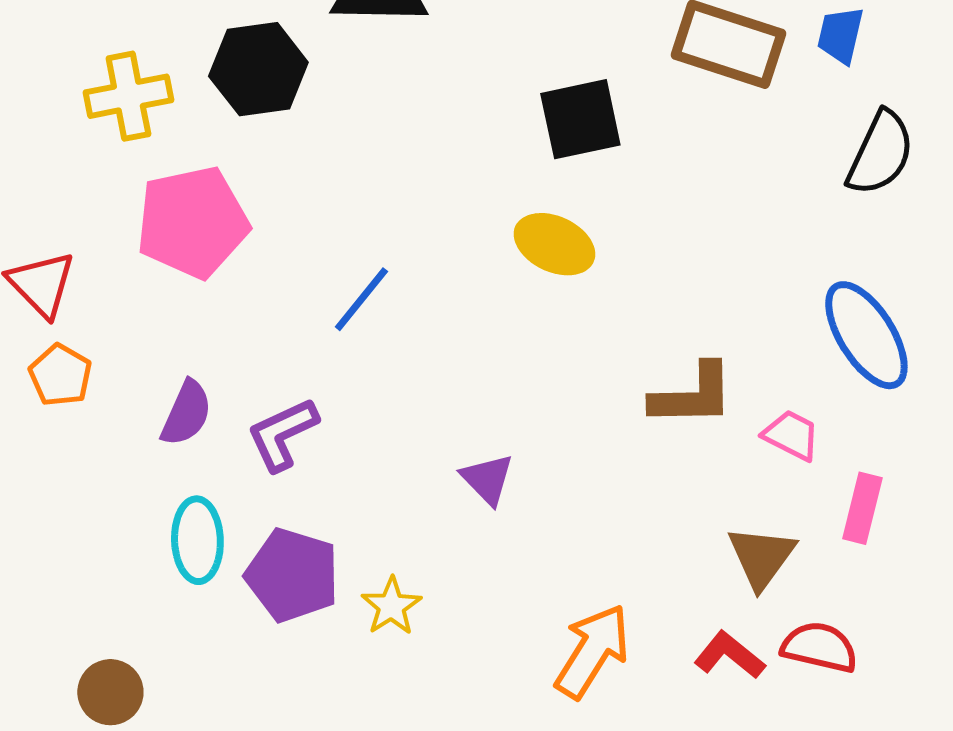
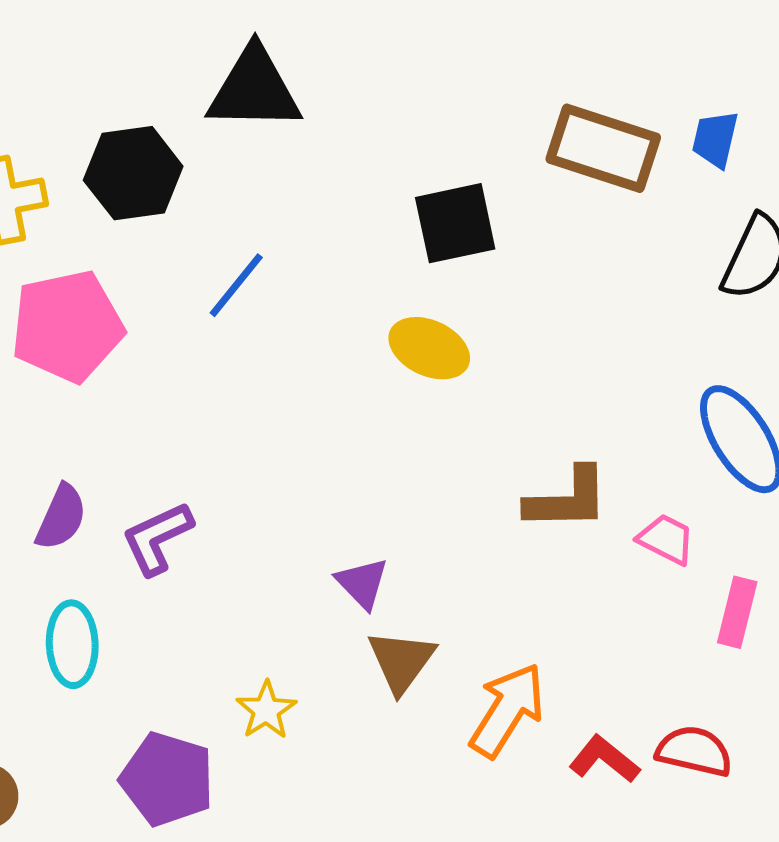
blue line: (361, 299) -> (236, 285), moved
brown triangle: (761, 557) -> (401, 661), moved
purple pentagon: (292, 575) -> (167, 779), moved
orange arrow: (592, 651) -> (507, 710), moved

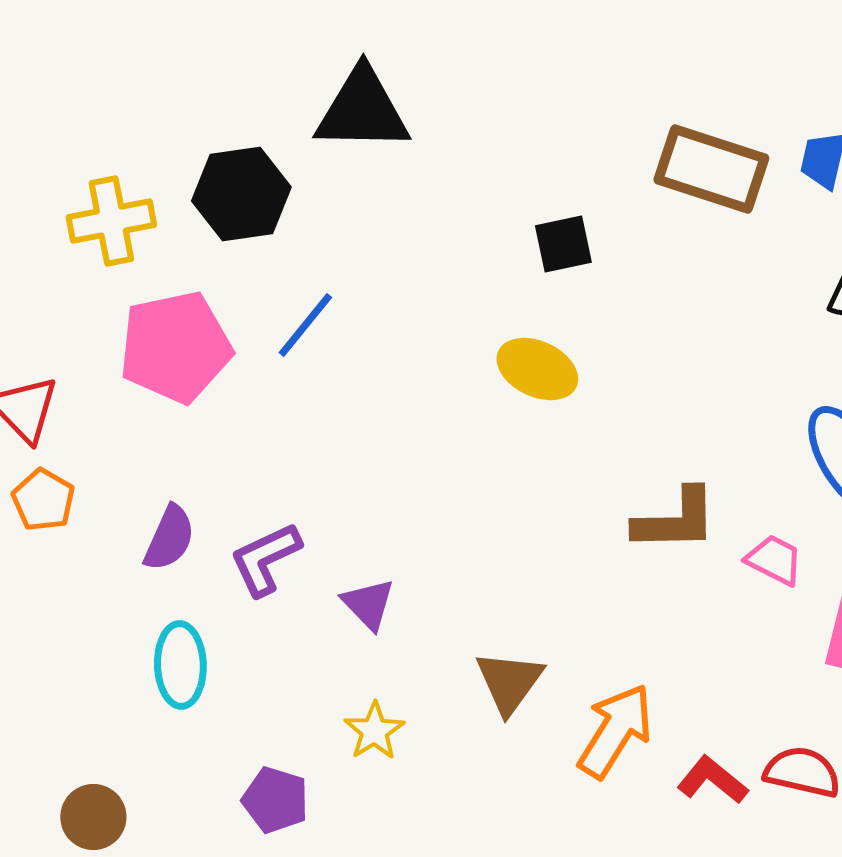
black square: (455, 223) -> (563, 244), size x0.7
blue line: (236, 285) -> (305, 325), moved
purple triangle: (362, 583) -> (368, 604), moved
purple pentagon: (167, 779) -> (275, 800), size x0.7

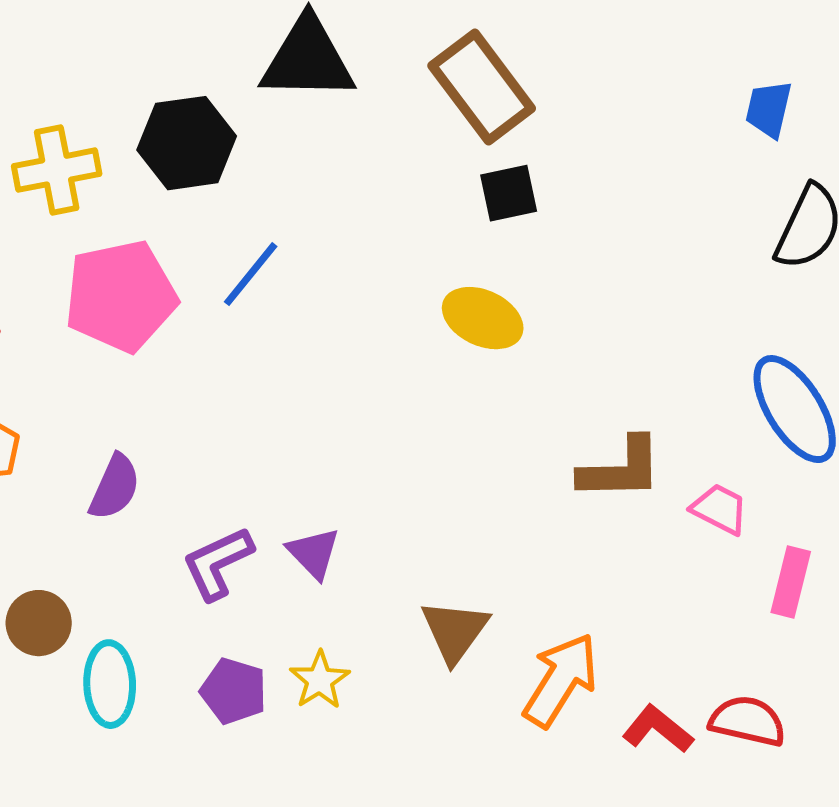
brown rectangle: (711, 169) -> (482, 87), moved, turned 35
purple L-shape: (265, 559) -> (218, 563), moved
cyan ellipse: (180, 665) -> (110, 684), moved
purple pentagon: (275, 800) -> (234, 691), moved
brown circle: (93, 817) -> (39, 623), moved

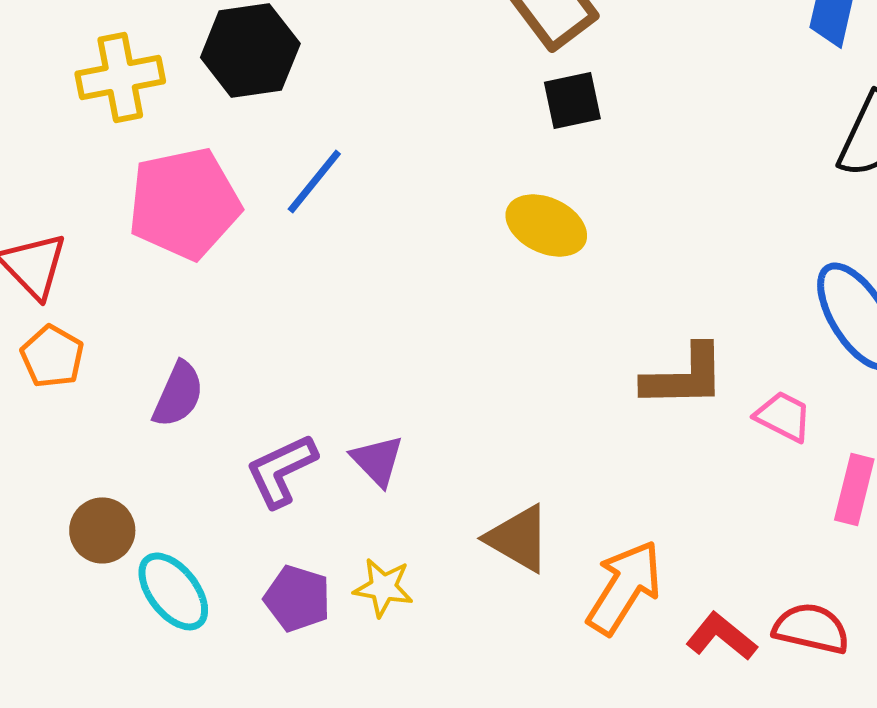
brown triangle: (455, 631) -> (518, 538), turned -36
yellow star: (320, 680) -> (383, 587), turned -30
cyan ellipse: (110, 684) -> (173, 591), turned -36

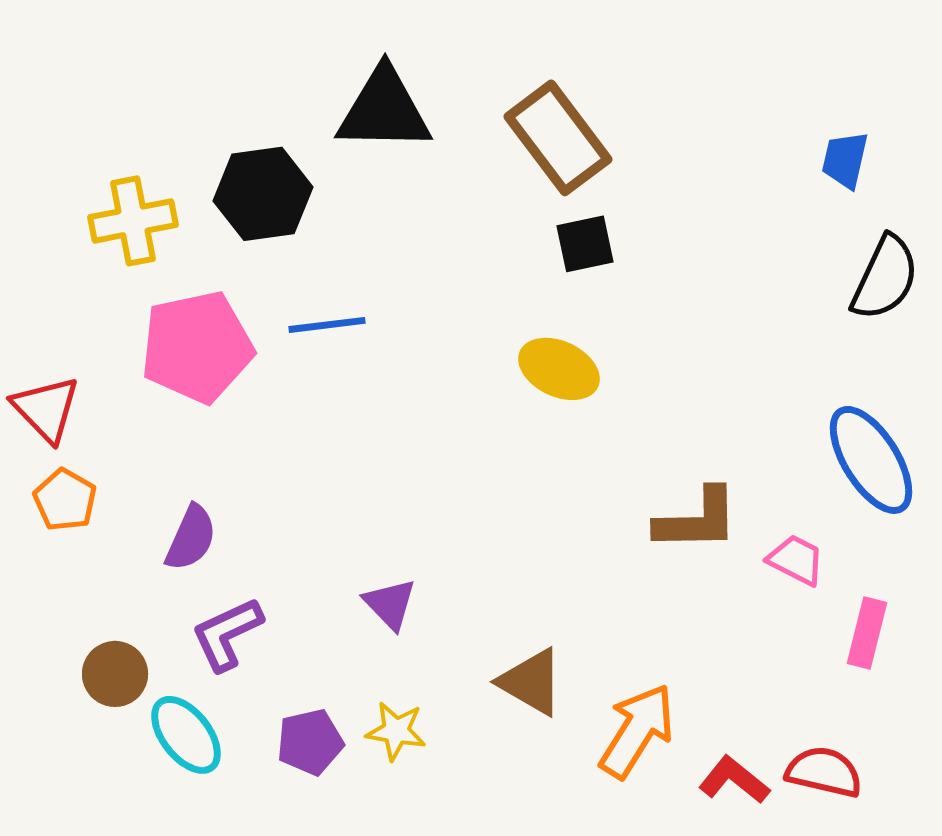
blue line: (314, 181) -> (327, 325), turned 44
purple L-shape: (281, 470) -> (227, 634), moved
purple pentagon: (297, 598) -> (310, 742), turned -30

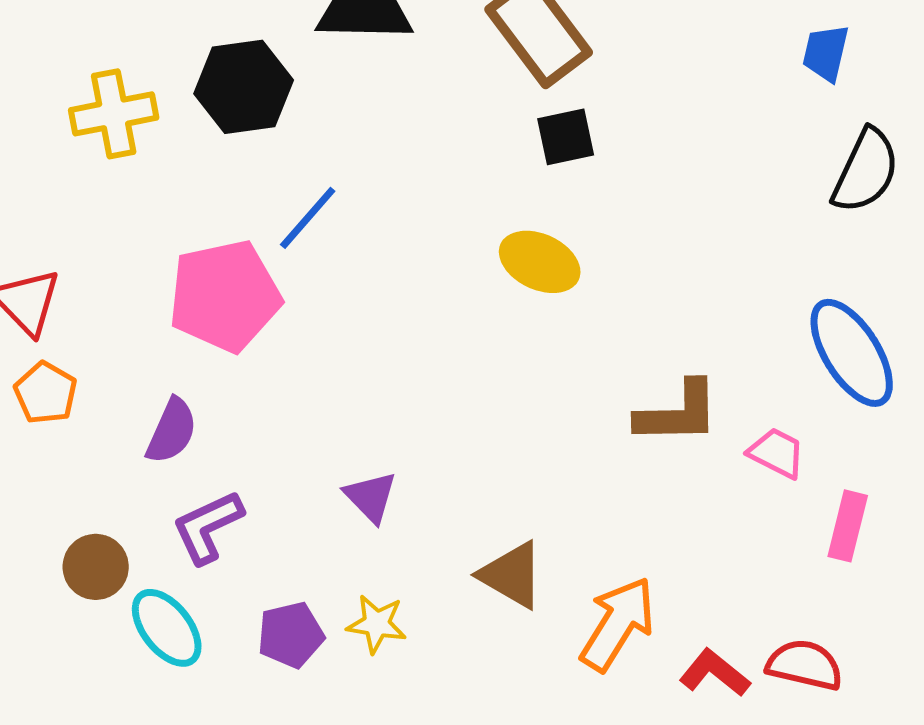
blue line: (327, 325) -> (308, 218), turned -42
pink pentagon: (197, 347) -> (225, 296), moved

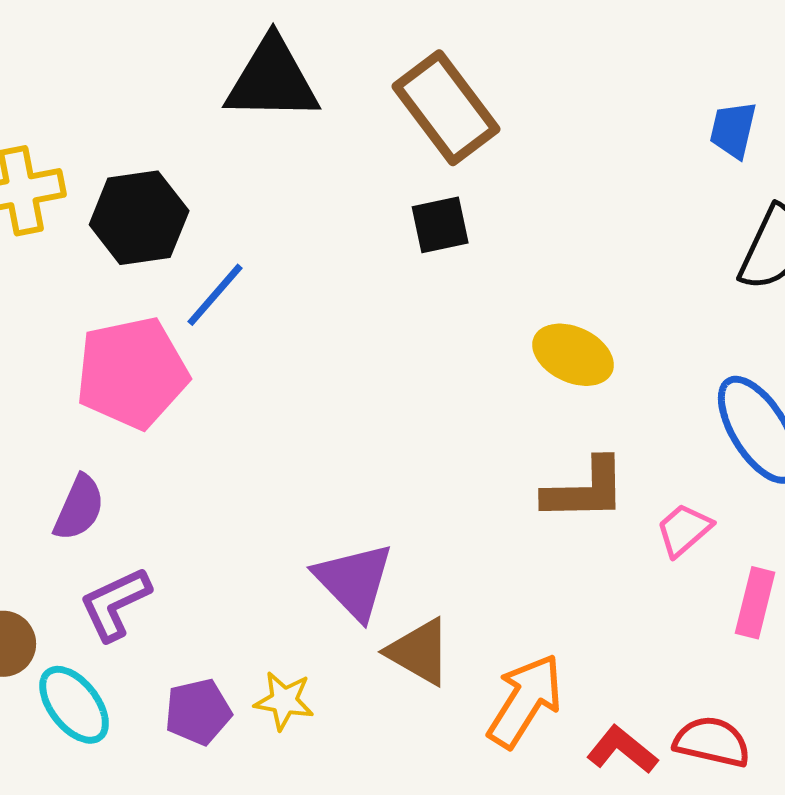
black hexagon: (244, 87) -> (139, 218), moved
black square: (566, 137) -> (440, 225), moved
yellow ellipse: (540, 262) -> (573, 355), moved
pink trapezoid: (777, 453) -> (684, 530), turned -68
purple triangle: (371, 497) -> (354, 581), moved, size x1.5

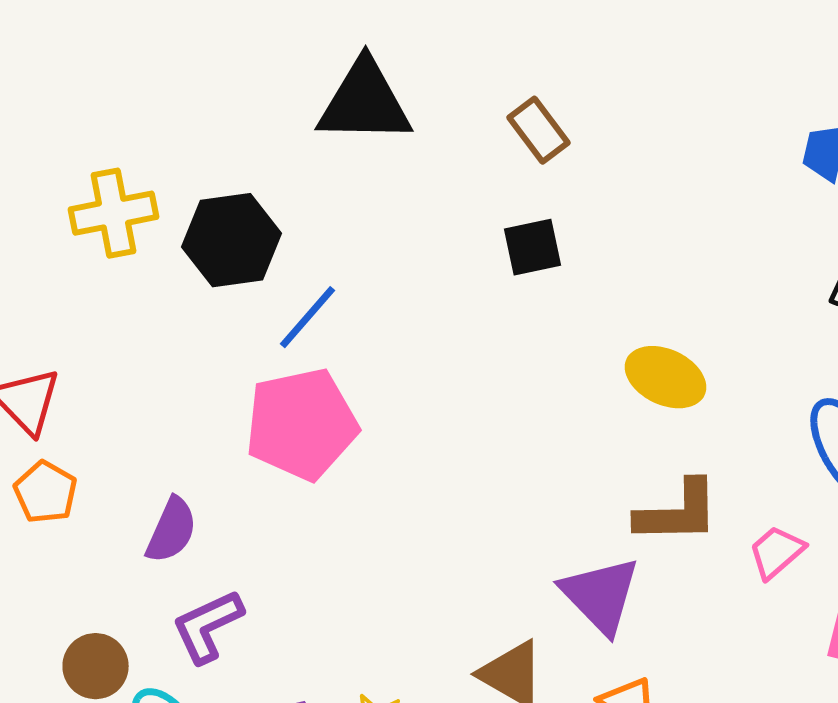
brown rectangle: (446, 108) -> (538, 130), size x0.6
pink pentagon: (132, 373) -> (302, 424), moved
purple triangle: (354, 581) -> (600, 595), moved

